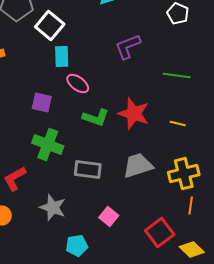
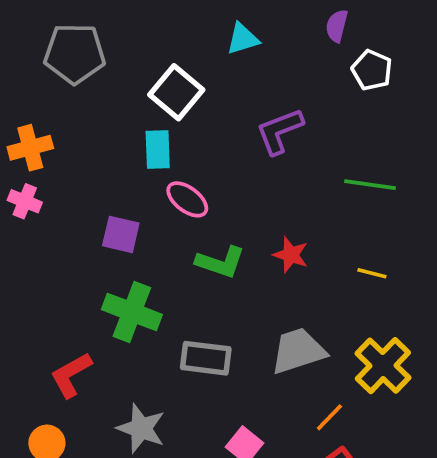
white square: (50, 26) -> (176, 92), moved
red star: (134, 114) -> (291, 255), size x0.6
yellow cross: (184, 174) -> (383, 366), turned -32
orange line: (191, 206) -> (329, 417), moved, turned 36

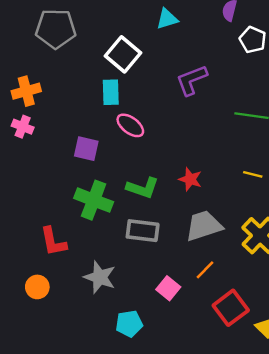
red star: (291, 255) -> (190, 179), moved
green L-shape: (220, 262) -> (143, 188), moved
red L-shape: (71, 375) -> (53, 242), turned -72
orange line: (329, 417) -> (205, 270), moved

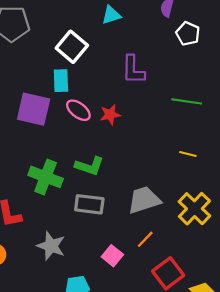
purple L-shape: (192, 80) -> (133, 70), turned -68
purple square: (86, 149) -> (34, 109), moved, size x1.5
red star: (190, 179) -> (110, 115), moved, turned -30

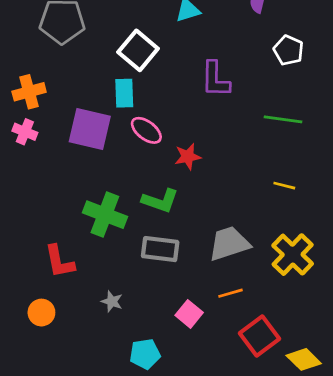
white pentagon: (188, 34) -> (288, 50), moved
red star: (110, 115) -> (188, 157), moved
orange line: (145, 239) -> (231, 293), turned 30
gray star: (51, 246) -> (112, 301), size x0.6

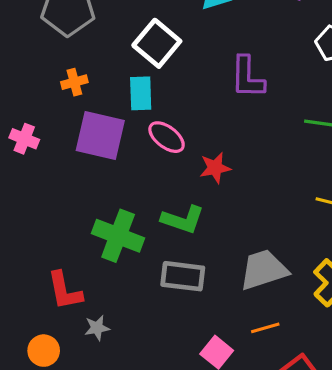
orange cross: (29, 92) -> (74, 82), moved, size x0.7
gray star: (112, 301) -> (97, 328), moved, turned -30

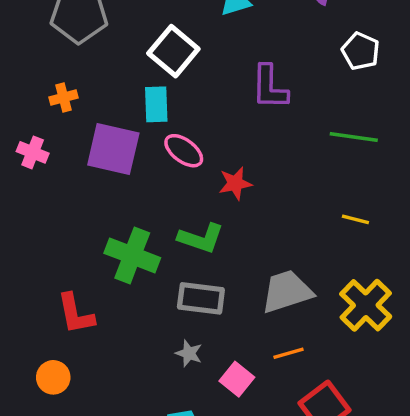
orange cross: (74, 82) -> (64, 97), moved
gray star: (97, 328) -> (189, 353), moved, turned 30

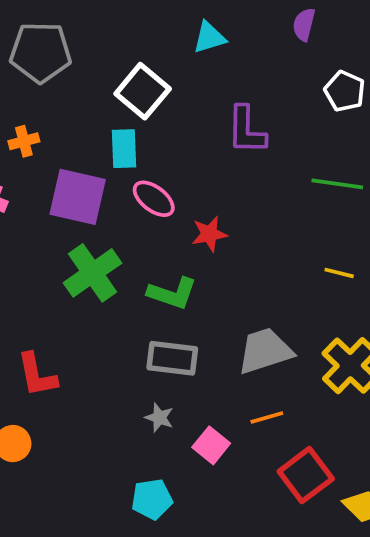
green cross: (132, 255) -> (92, 273), moved, turned 34

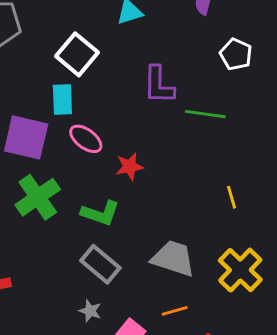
green line: (337, 184) -> (205, 114), moved
yellow line: (339, 273) -> (232, 197), turned 60
gray trapezoid: (265, 351) -> (173, 258), turned 36
gray rectangle: (172, 358) -> (100, 264), turned 33

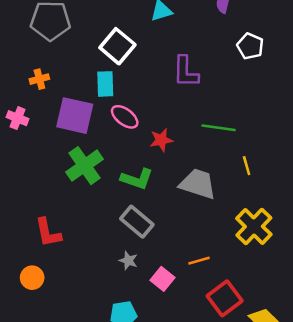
green line: (205, 114) -> (219, 128), moved
gray trapezoid: (173, 258) -> (198, 184), moved

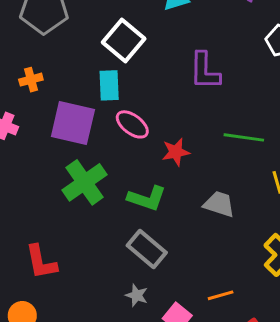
gray trapezoid: (198, 184) -> (219, 204), size x0.7

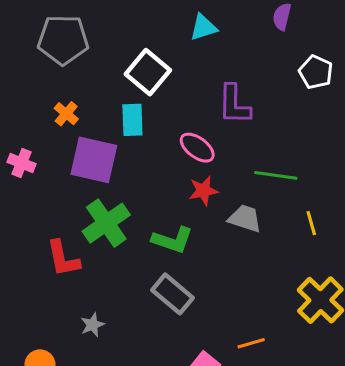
orange cross: (31, 80) -> (66, 114), moved, turned -35
pink ellipse: (132, 124) -> (197, 148), moved
gray trapezoid: (219, 204) -> (245, 218), moved
red L-shape: (41, 262) -> (63, 259), moved
gray star: (137, 295) -> (92, 325), moved, turned 30

